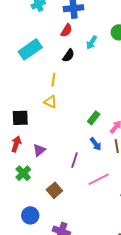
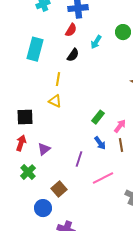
cyan rectangle: (30, 49) -> (35, 49), turned -40
blue circle: (30, 215) -> (43, 208), moved

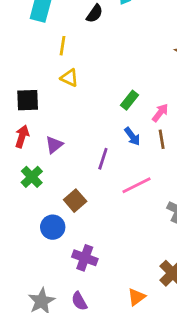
yellow line: (58, 79) -> (62, 46), moved

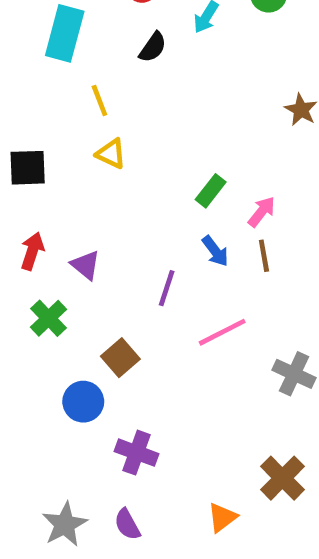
yellow line: (62, 46) -> (99, 101), turned -30
black square: (28, 100) -> (28, 168), moved
purple triangle: (54, 145) -> (86, 265), turned -42

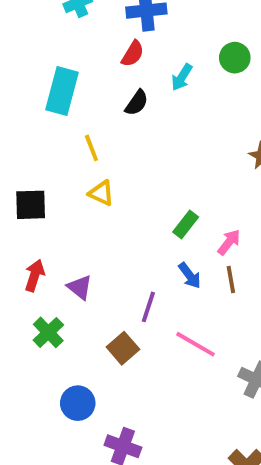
pink line: (222, 332) -> (196, 344), turned 57
brown square: (120, 358) -> (123, 348), moved

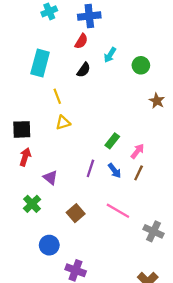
green circle: (235, 58) -> (141, 65), moved
yellow triangle: (101, 193) -> (63, 123), turned -42
red arrow: (35, 276) -> (25, 157), moved
brown line: (231, 279) -> (139, 173), turned 35
purple line: (148, 307) -> (90, 168), moved

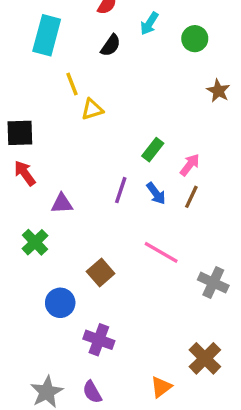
yellow triangle: (63, 123) -> (92, 109), moved
red arrow: (25, 157) -> (25, 173), turned -54
purple triangle: (50, 178) -> (62, 204), turned -42
brown square: (76, 213) -> (101, 272), moved

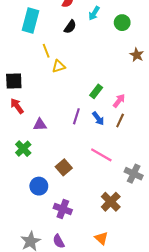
brown cross: (205, 358) -> (111, 202), moved
orange triangle: (161, 387) -> (101, 238), turned -40

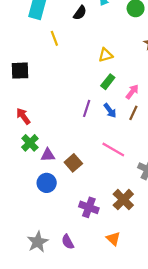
yellow triangle: (59, 66) -> (106, 55), moved
red arrow: (17, 106) -> (23, 116), moved
purple triangle: (40, 125) -> (48, 155), moved
purple cross: (63, 209) -> (89, 207), moved

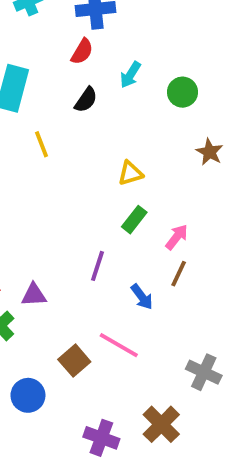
blue arrow: (110, 111) -> (142, 297), moved
pink line: (113, 150) -> (119, 345), moved
purple triangle: (48, 155) -> (34, 295), moved

